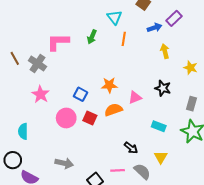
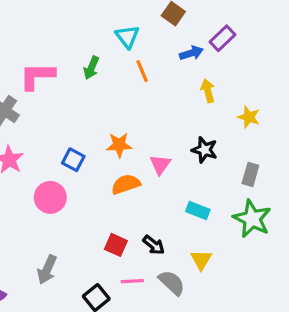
orange line: (124, 39) -> (142, 71), turned -32
pink triangle: (135, 97) -> (160, 165), turned -32
red square: (90, 118) -> (116, 245), moved
gray arrow: (64, 163) -> (47, 270), turned 102

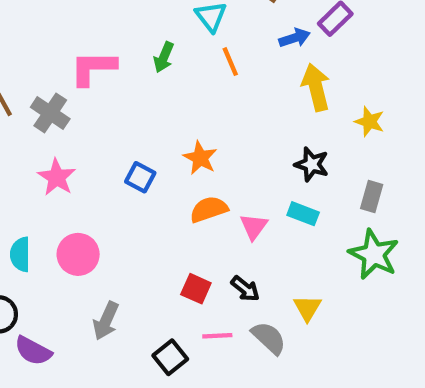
yellow arrow: (208, 91) -> (316, 87), size x1.5
orange star: (119, 145) -> (200, 158), turned 30
pink triangle: (160, 165) -> (254, 227), moved
pink circle: (50, 197) -> (78, 254), moved
cyan rectangle: (198, 211) -> (303, 214), moved

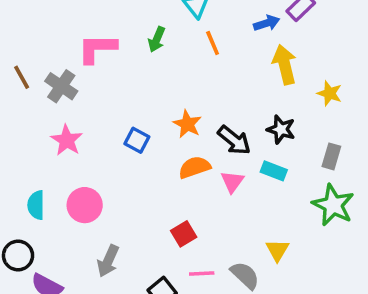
red square: (196, 289) -> (184, 234), turned 35
black arrow: (245, 289) -> (234, 140), moved, size x1.4

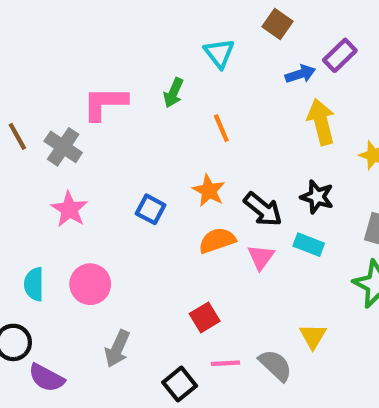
orange line: (213, 43) -> (221, 128), moved

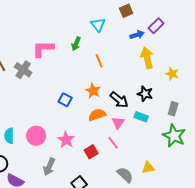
brown square: (277, 24) -> (126, 11), turned 32
pink star: (69, 209) -> (66, 140), moved
yellow triangle: (313, 336) -> (148, 168), moved, turned 48
pink line: (225, 363) -> (113, 143), moved, turned 56

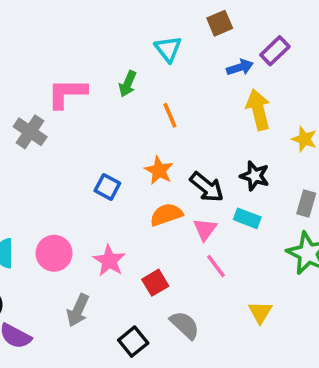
pink line: (113, 143) -> (216, 266), moved
yellow triangle: (148, 168) -> (260, 312), turned -48
gray semicircle: (125, 175) -> (185, 325), moved

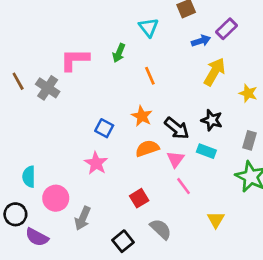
yellow arrow: (258, 110) -> (214, 72), turned 44
pink circle: (54, 253) -> (56, 198), moved
pink star: (109, 261) -> (96, 163), moved

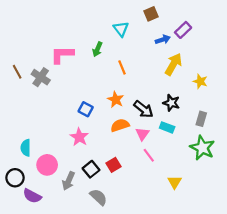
gray semicircle: (161, 229) -> (98, 197), moved
black square: (123, 241) -> (91, 169), moved

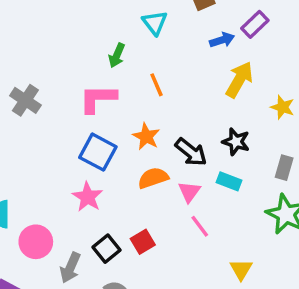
pink L-shape: (62, 55) -> (98, 99), moved
blue square: (86, 109) -> (98, 152), size x1.5

